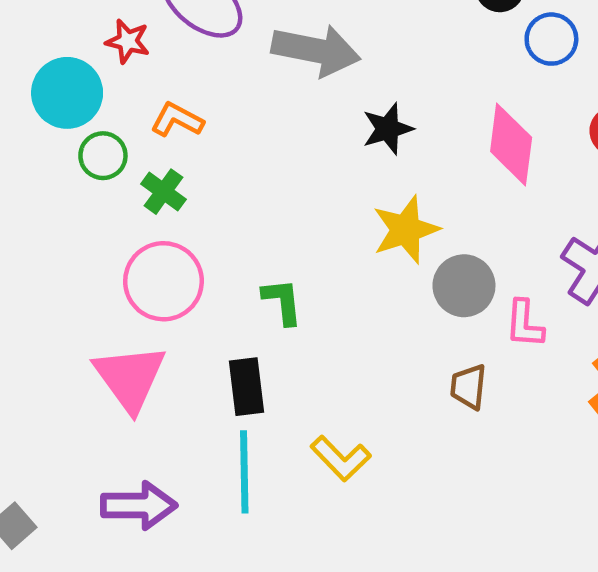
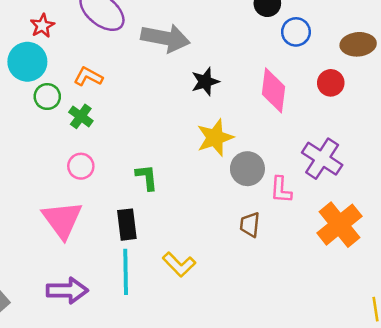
red star: (128, 41) -> (42, 26), moved, turned 30
pink circle: (163, 281) -> (81, 166), size x0.6

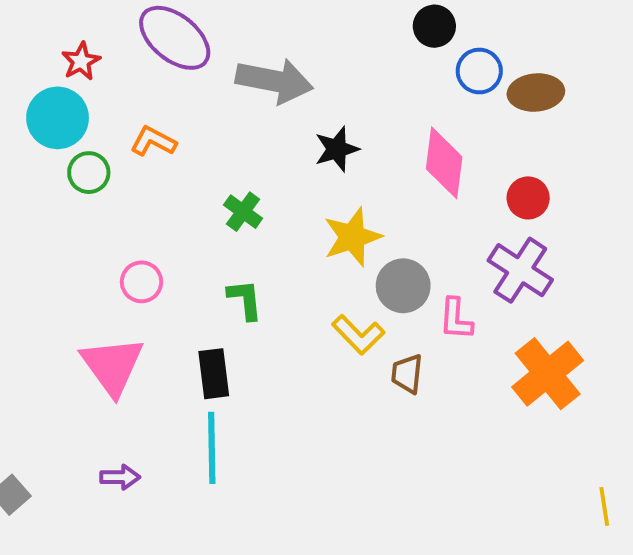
brown ellipse: (358, 44) -> (536, 93), moved
red circle: (331, 83) -> (528, 198), moved
green cross: (81, 116) -> (243, 212), moved
yellow L-shape: (179, 264) -> (358, 335), moved
purple arrow: (67, 290) -> (120, 477), size x0.6

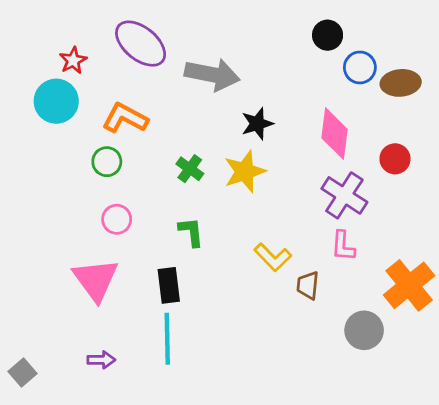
orange L-shape: (153, 141) -> (125, 118), size x1.4
green circle: (89, 173) -> (107, 162), moved
yellow star: (352, 237) -> (245, 171), moved
purple cross: (520, 270) -> (344, 195), moved
gray circle: (403, 286) -> (364, 330), moved

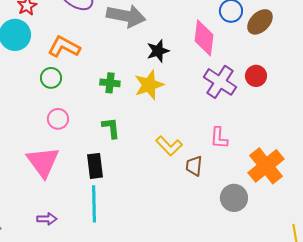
brown ellipse: (401, 83) -> (260, 22), turned -40
pink diamond: (335, 134) -> (204, 38), moved
green cross: (190, 169) -> (110, 83), turned -30
purple cross: (344, 195) -> (220, 82), moved

